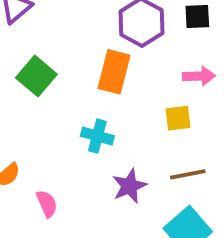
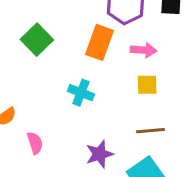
pink arrow: (199, 76) -> (143, 50), moved
purple star: (129, 186) -> (99, 154), moved

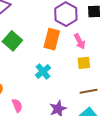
pink arrow: (143, 50) -> (80, 41), turned 63
cyan cross: (81, 93) -> (43, 71), turned 35

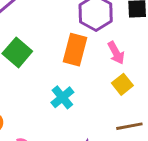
yellow square: (84, 63) -> (122, 84), turned -32

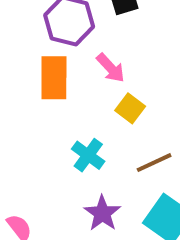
cyan cross: (62, 97) -> (88, 155), moved

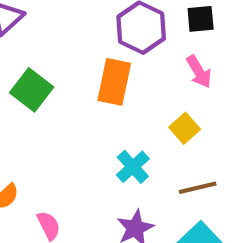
pink arrow: (111, 68) -> (199, 72), moved

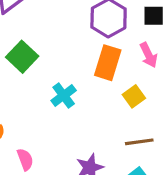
orange rectangle: (114, 82) -> (108, 63), moved
cyan cross: (133, 167) -> (64, 96), moved

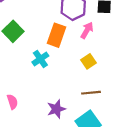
pink arrow: (149, 55) -> (87, 30), moved, turned -126
orange rectangle: (108, 63) -> (56, 35), moved

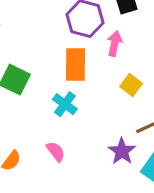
pink semicircle: (12, 102) -> (56, 151), moved
purple star: (56, 109) -> (122, 151), moved

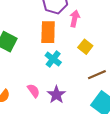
cyan cross: (65, 104) -> (53, 59), moved
purple star: (122, 151) -> (56, 95), moved

